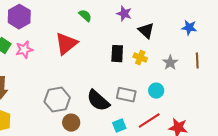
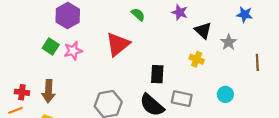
blue star: (189, 28) -> (245, 15), moved
black rectangle: (117, 54) -> (157, 74), moved
gray star: (170, 63) -> (229, 42), moved
cyan circle: (156, 91) -> (225, 94), moved

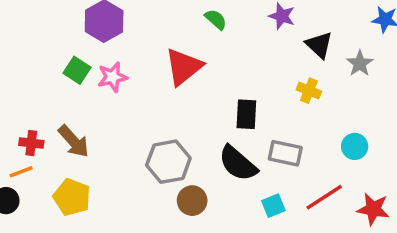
brown arrow: (49, 91) -> (74, 141), turned -45

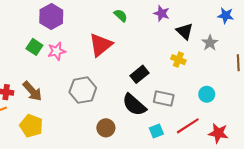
black rectangle: (246, 114) -> (140, 74), turned 48
gray hexagon: (168, 162) -> (83, 90), moved

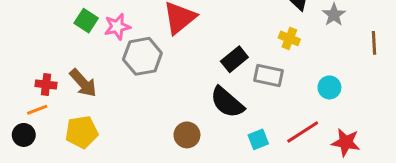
gray hexagon: (83, 90) -> (142, 56), moved
gray rectangle: (164, 98) -> (269, 76), moved
yellow pentagon: (31, 126) -> (82, 132), turned -30

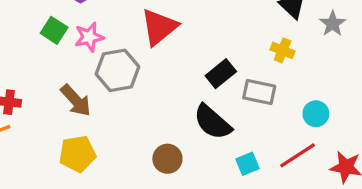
brown arrow: (83, 83) -> (76, 100), moved
cyan circle: (329, 87) -> (316, 114), moved
yellow pentagon: (82, 132) -> (77, 154), moved

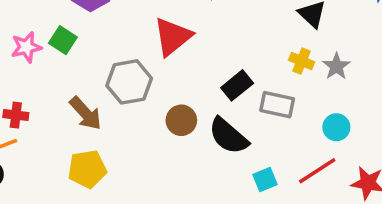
gray star: (333, 24) -> (336, 66), moved
pink star: (89, 37) -> (26, 47), moved
brown circle: (167, 159) -> (181, 120), moved

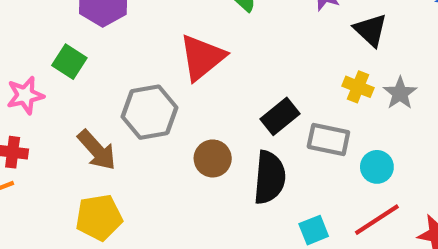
pink star: (26, 47) -> (25, 95), moved
cyan circle: (336, 127) -> (377, 167), moved
black semicircle: (228, 136) -> (269, 177), turned -126

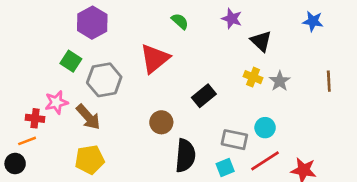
pink star: (25, 95) -> (56, 102), moved
gray hexagon: (149, 112) -> (104, 80), moved
gray rectangle: (328, 140) -> (234, 140), moved
black semicircle: (269, 177) -> (185, 156), moved

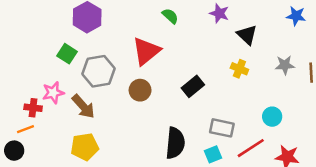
gray star: (280, 81) -> (285, 65), moved, turned 30
brown circle: (161, 122) -> (140, 90), moved
cyan circle: (265, 128) -> (272, 117), moved

